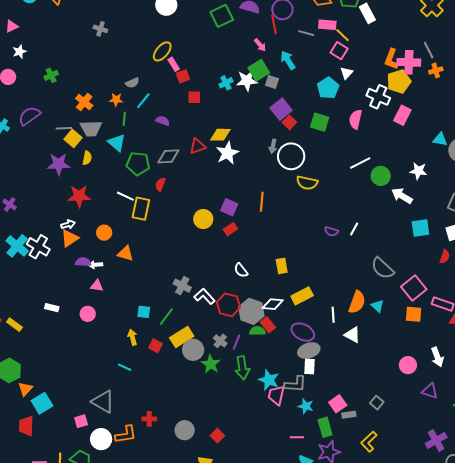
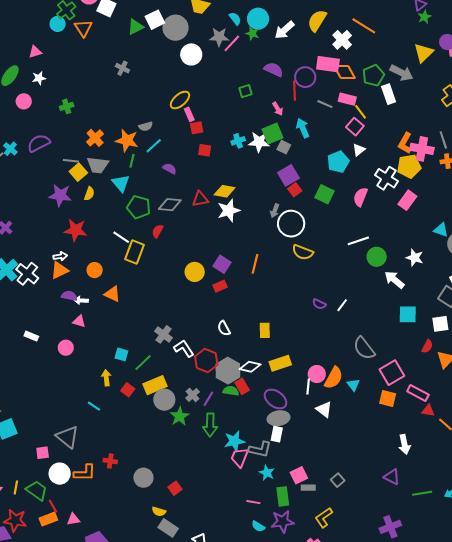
green square: (222, 16) -> (245, 91), moved, size x0.6
orange star: (116, 100) -> (127, 140), size x1.6
pink circle: (408, 365) -> (317, 374), moved
cyan star: (269, 380) -> (234, 441), turned 30

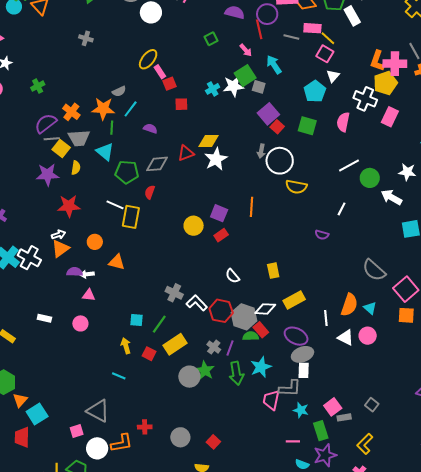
purple semicircle: (39, 143) -> (46, 123), moved
white line: (342, 305) -> (342, 209), moved
pink circle: (317, 374) -> (368, 336), moved
gray circle: (164, 400) -> (189, 377), moved
cyan star: (234, 441) -> (261, 367), moved

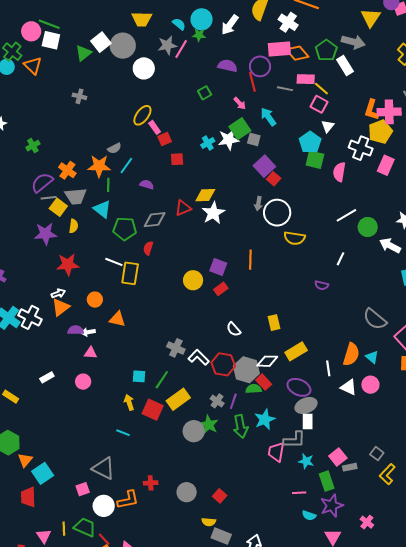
green square: (307, 126) -> (315, 160), moved
white rectangle: (44, 318) -> (47, 377), turned -40
red square: (149, 354) -> (153, 410), size x1.5
yellow L-shape: (365, 444) -> (387, 474), moved

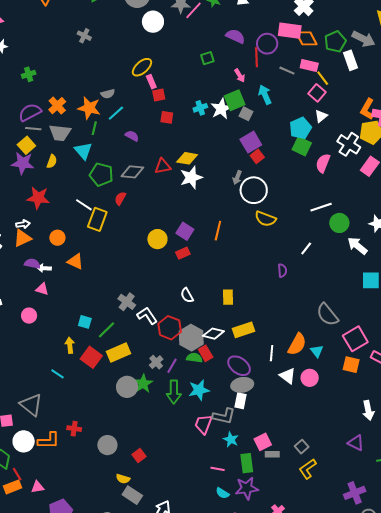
white star: (229, 140) -> (221, 109), turned -30
yellow square: (58, 207) -> (26, 145), moved
purple semicircle: (322, 285) -> (282, 271), turned -120

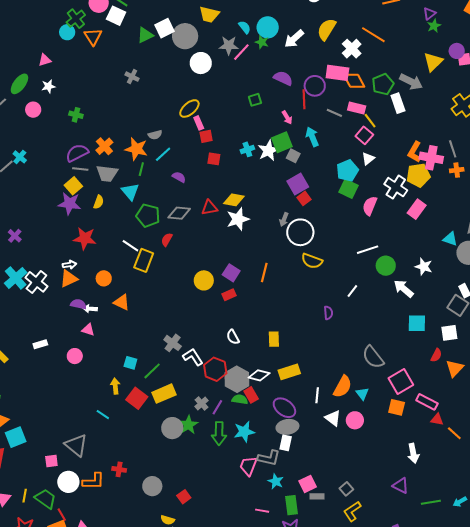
green cross: (29, 74) -> (76, 115), turned 32

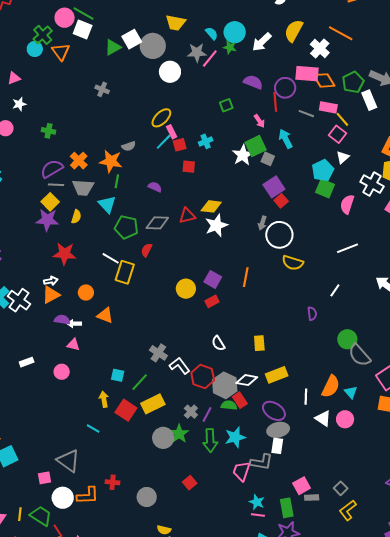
cyan cross: (247, 149) -> (206, 141), moved
cyan line: (163, 154) -> (164, 142), moved
green circle: (386, 266) -> (347, 339), moved
cyan star: (276, 481) -> (257, 502), moved
red square: (184, 497) -> (190, 483), moved

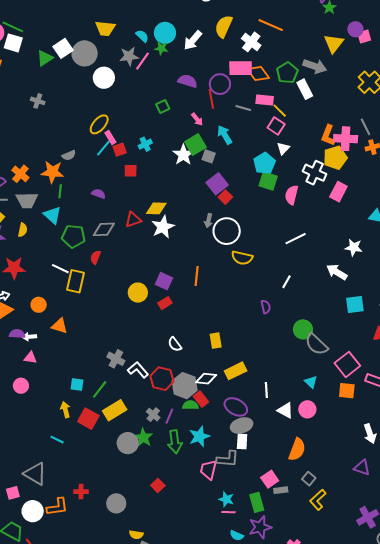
orange semicircle: (331, 386) -> (297, 449), moved

